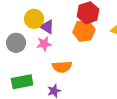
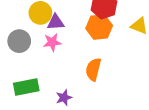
purple triangle: (47, 27) -> (56, 22), turned -35
orange semicircle: (62, 67) -> (93, 69), moved, turned 108

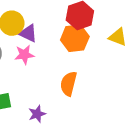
purple triangle: (56, 22) -> (28, 33), turned 30

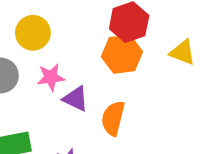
purple triangle: (28, 33) -> (76, 99), moved

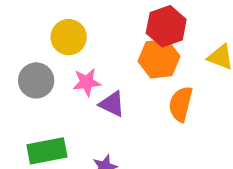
orange semicircle: (113, 118) -> (181, 104), moved

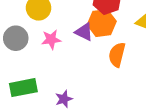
purple triangle: (112, 104) -> (84, 32), moved

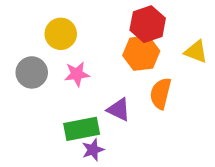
purple triangle: (84, 32) -> (119, 110), moved
green rectangle: (23, 88) -> (82, 129), moved

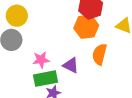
yellow circle: (61, 34) -> (17, 16), moved
pink star: (77, 74) -> (41, 60), moved

